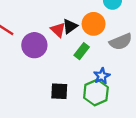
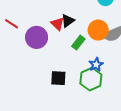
orange circle: (94, 24) -> (98, 30), moved

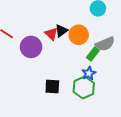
orange circle: (98, 30) -> (79, 35), moved
green rectangle: (78, 43) -> (93, 54), moved

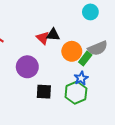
black triangle: (61, 31) -> (53, 35), turned 40
orange circle: (79, 35) -> (72, 51), moved
purple circle: (31, 47) -> (27, 67), moved

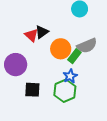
black triangle: (53, 35) -> (42, 32), turned -40

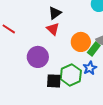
black triangle: (42, 32) -> (55, 13), moved
green hexagon: (65, 91) -> (71, 75), moved

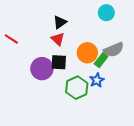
black square: (54, 81) -> (59, 62), moved

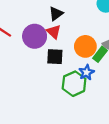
purple circle: (42, 69) -> (35, 36), moved
blue star: (97, 80) -> (86, 72), moved

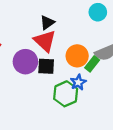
red triangle: (54, 32) -> (45, 41), size x1.5
purple circle: (35, 36) -> (25, 62), moved

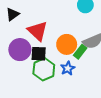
black triangle: (47, 23) -> (13, 14), moved
green hexagon: (66, 94) -> (44, 69), moved

